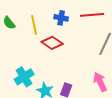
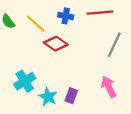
yellow line: (34, 25) -> (36, 24), turned -36

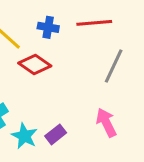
purple rectangle: (71, 96) -> (56, 134), turned 32

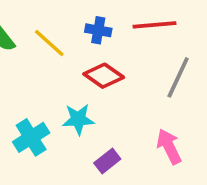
red diamond: (35, 65) -> (104, 76), moved
cyan star: (24, 136) -> (78, 119), moved, turned -30

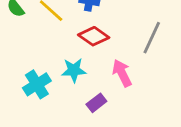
pink arrow: (169, 146) -> (122, 73), moved

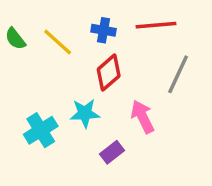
red diamond: (94, 36) -> (109, 73), turned -76

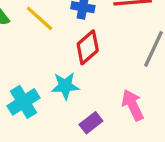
pink arrow: (142, 117) -> (133, 105), moved

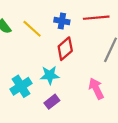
purple rectangle: (91, 123) -> (52, 102), moved

